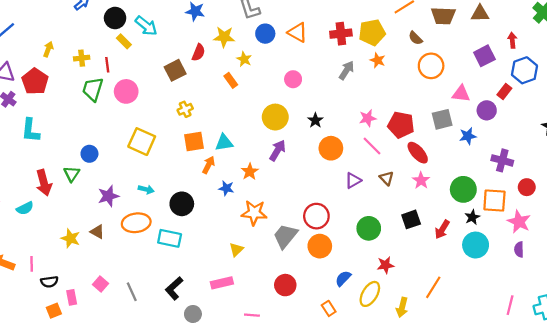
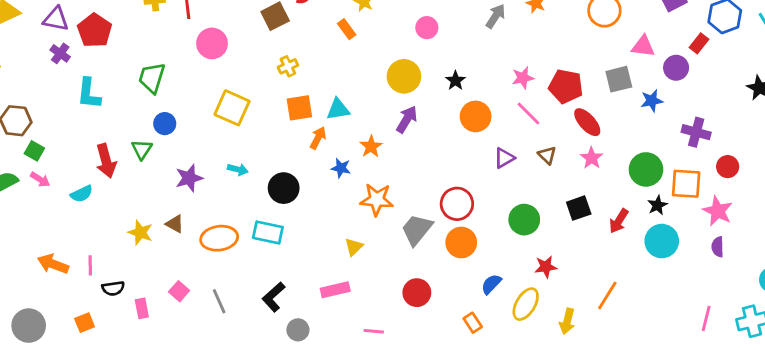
green trapezoid: (93, 89) -> (152, 78), moved
orange ellipse: (136, 223) -> (219, 238), moved
orange square: (54, 311) -> (85, 323), moved

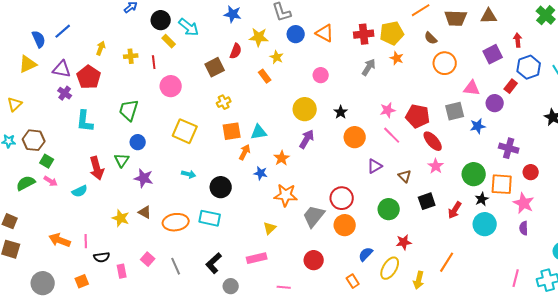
brown triangle: (547, 155) -> (405, 176), moved
purple star: (189, 178) -> (144, 178), moved, turned 30

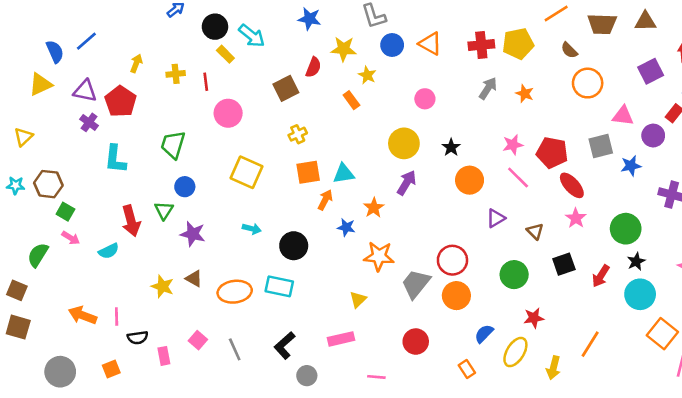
orange star: (397, 58) -> (525, 94), moved
green semicircle: (26, 183) -> (38, 255), moved, turned -30
orange square: (502, 184) -> (662, 334), moved, turned 35

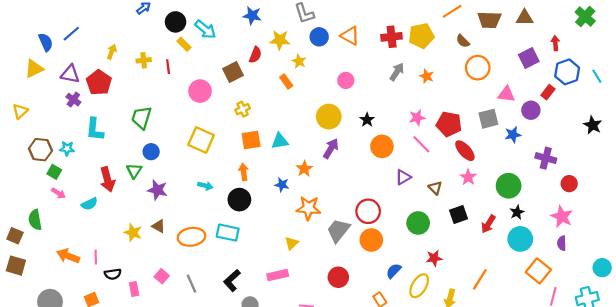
pink circle: (228, 113) -> (200, 91), moved
cyan star: (16, 185) -> (67, 149), moved
orange arrow: (325, 200) -> (244, 172), moved, turned -35
green semicircle: (38, 255) -> (35, 220), moved, turned -42

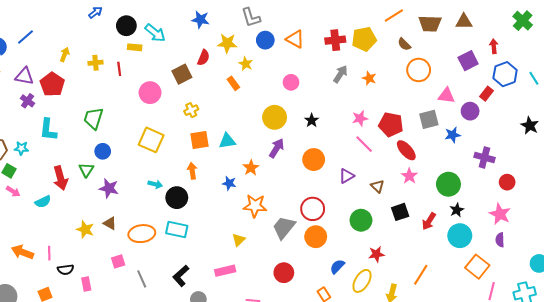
yellow rectangle: (184, 44) -> (135, 47), turned -40
orange circle: (382, 146) -> (314, 160), moved
black circle: (239, 200) -> (177, 198), moved
pink square: (162, 276) -> (118, 261), moved, turned 32

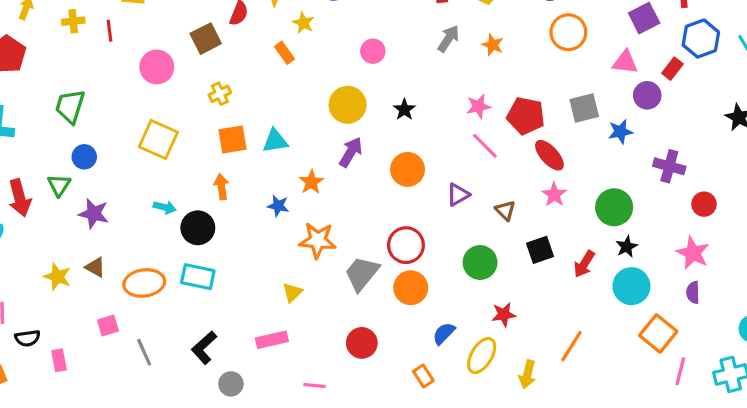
pink triangle: (446, 96) -> (625, 62), moved

